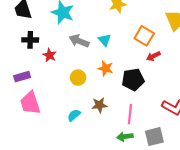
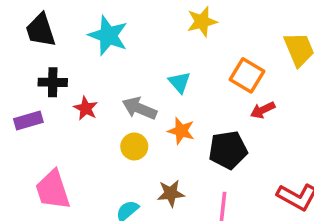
gray arrow: (79, 41) -> (139, 108), moved
purple rectangle: (22, 77) -> (28, 120), moved

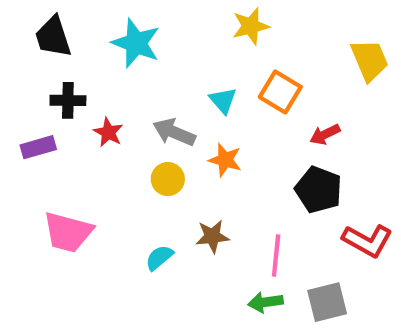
orange square: (247, 75) -> (280, 92), moved
black pentagon: (228, 150) -> (319, 190), moved, turned 30
pink trapezoid: (53, 190) -> (68, 232), turned -57

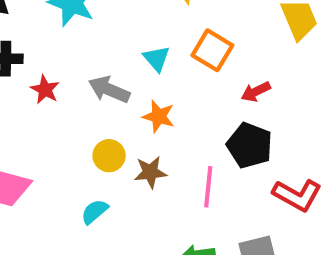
yellow circle: (168, 179) -> (109, 156), moved
brown star: (212, 236) -> (150, 172), moved
pink line: (276, 255) -> (208, 187), moved

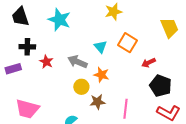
black pentagon: (250, 145) -> (161, 86), moved
yellow circle: (109, 156) -> (81, 87), moved

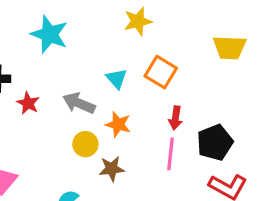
yellow trapezoid: (170, 28) -> (230, 47), turned 115
red arrow: (149, 63) -> (175, 118), moved, turned -56
black pentagon: (161, 86) -> (215, 142), turned 30
pink line: (125, 109) -> (171, 154), moved

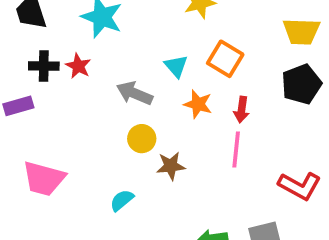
red star: (28, 103) -> (78, 66), moved
orange star: (118, 124) -> (198, 104), moved
black pentagon: (215, 142) -> (301, 84), moved

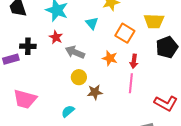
yellow trapezoid: (301, 32) -> (154, 21), moved
black cross: (44, 66) -> (28, 46), moved
red star: (78, 66) -> (56, 37), moved
cyan triangle: (176, 66) -> (92, 23), moved

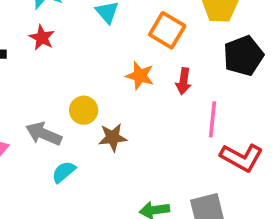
gray arrow: (75, 52) -> (44, 134), moved
pink line: (131, 83) -> (213, 119), moved

